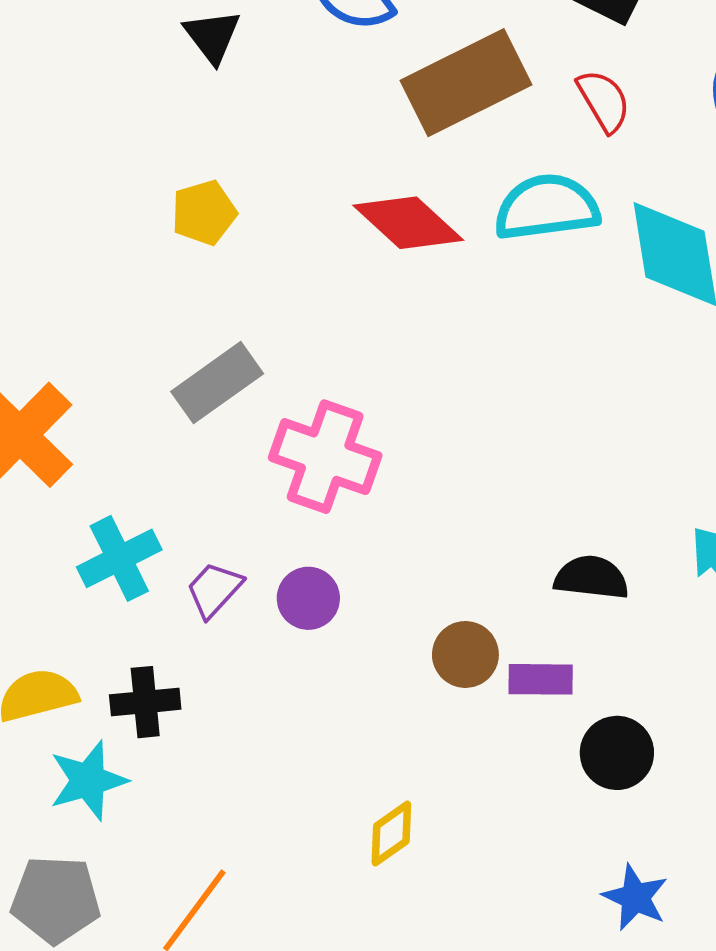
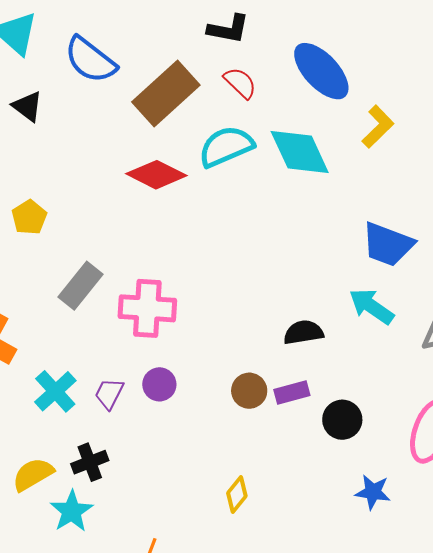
yellow pentagon: (204, 213) -> (29, 217), moved

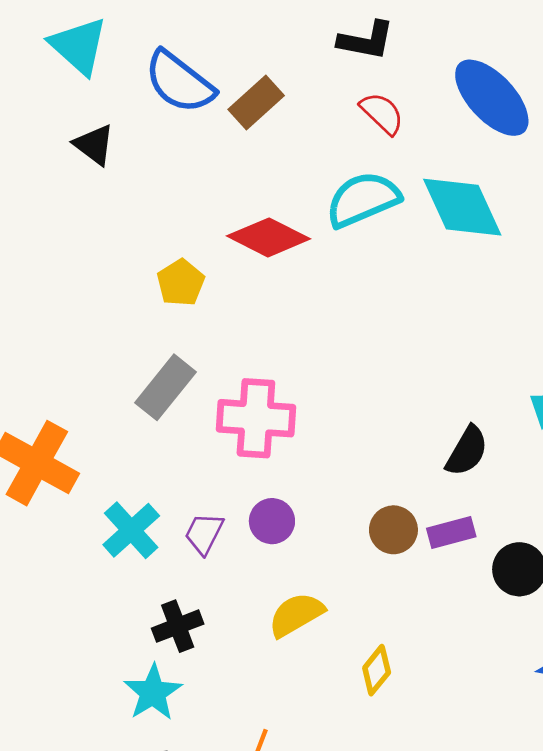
brown rectangle: (166, 93) -> (256, 103), moved, size x0.6
yellow pentagon: (29, 217) -> (181, 283), moved
black semicircle: (303, 332) -> (467, 451), turned 129
yellow semicircle: (33, 474) -> (296, 615), moved

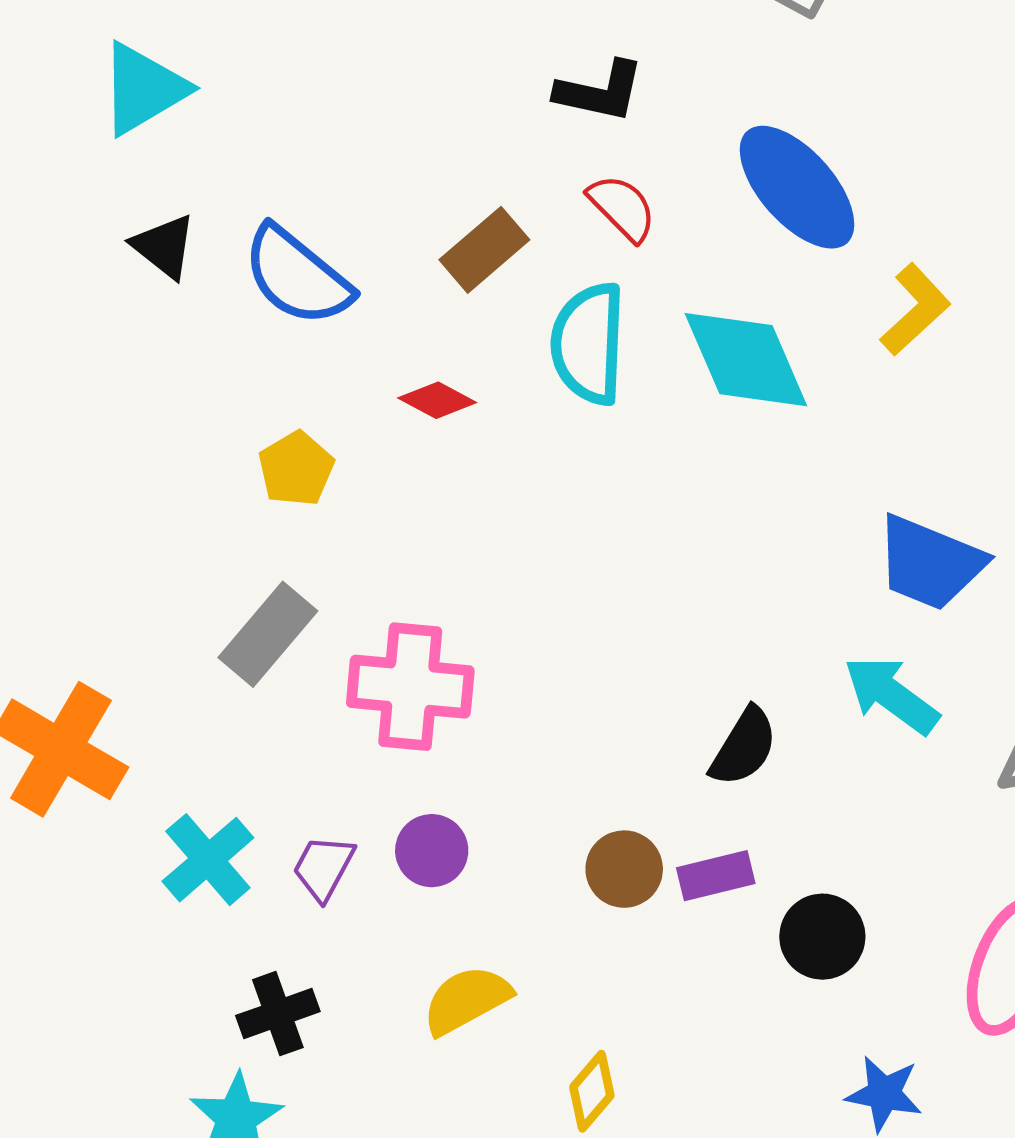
cyan triangle: (79, 46) -> (143, 89), turned 46
blue semicircle: (179, 82) -> (297, 276), moved
brown rectangle: (256, 103) -> (484, 250), moved
cyan semicircle: (363, 199) -> (588, 344), turned -66
red diamond: (268, 237) -> (437, 400), size x0.6

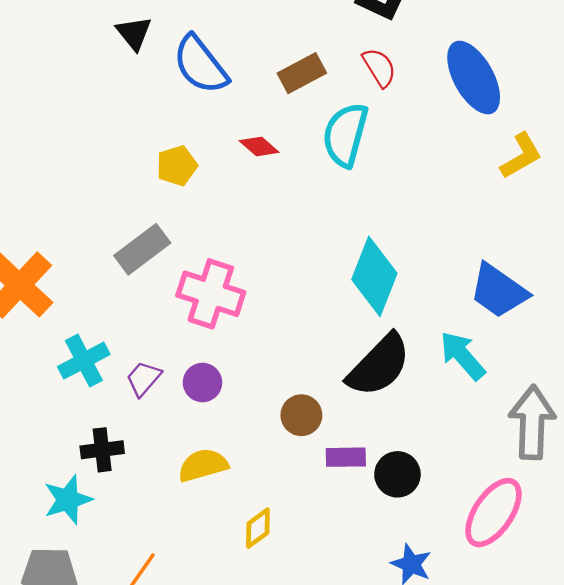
cyan diamond: (746, 360) -> (374, 276), moved, turned 32
black semicircle: (744, 747) -> (379, 365), size x1.6
purple rectangle: (716, 876) -> (346, 457), moved

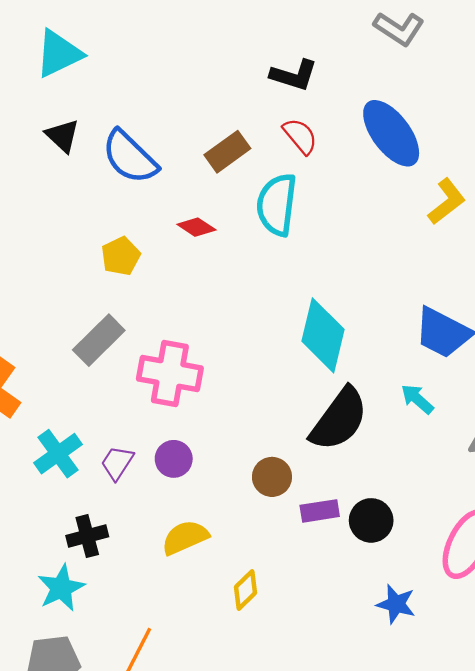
cyan arrow: (463, 356) -> (417, 399), size x0.7

